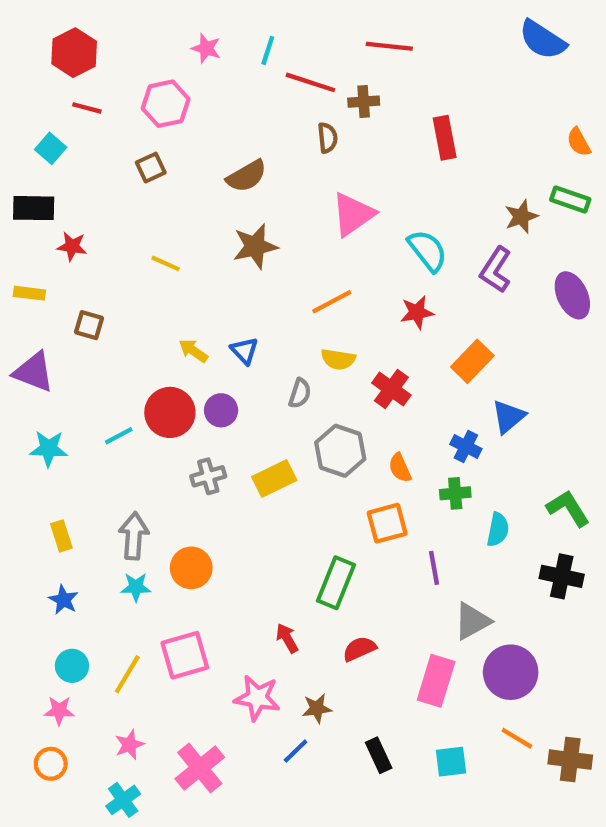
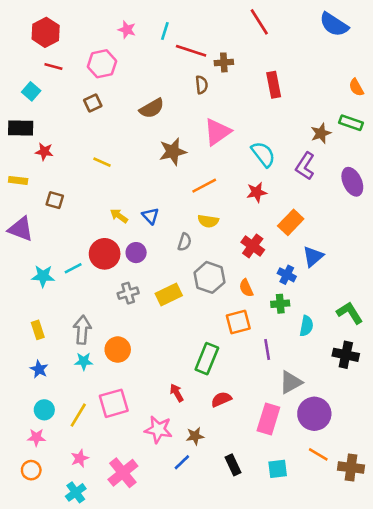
red line: (389, 46) -> (259, 22), moved, turned 52
brown star: (255, 246) -> (173, 152), moved
red cross: (391, 389) -> (253, 246), moved
cyan star: (49, 449) -> (43, 276), moved

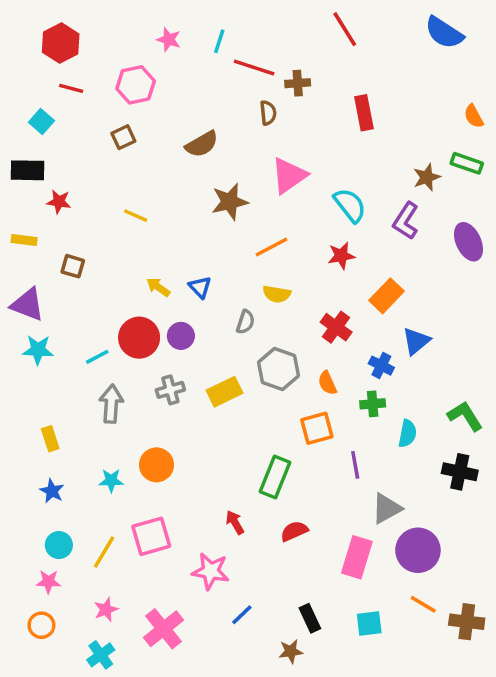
cyan star: (43, 276) -> (38, 350), moved
gray arrow: (82, 330) -> (111, 404), moved
brown star: (195, 436) -> (291, 651), moved

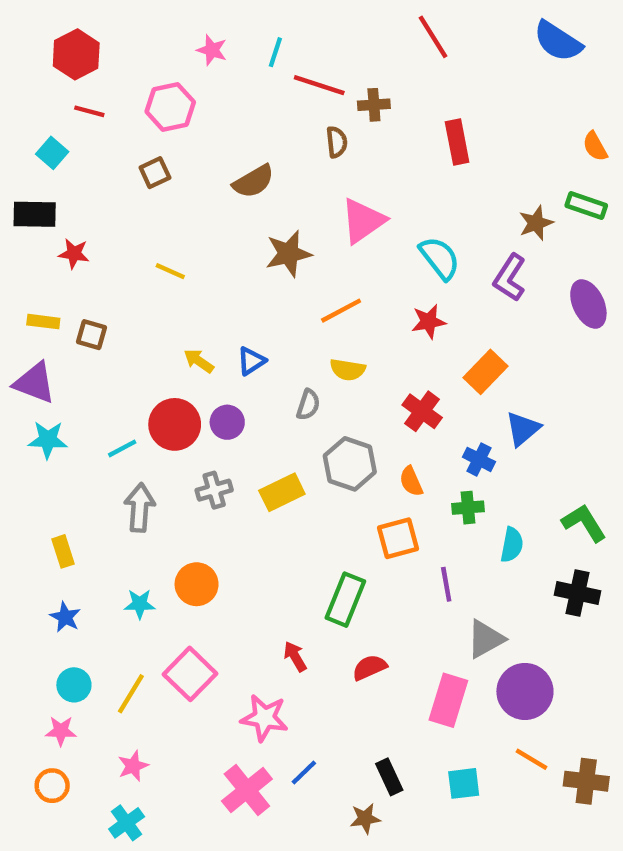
yellow rectangle: (24, 240) -> (43, 322), moved
blue triangle: (200, 287) -> (251, 361), turned 40
pink square: (151, 536) -> (190, 674), turned -30
pink cross: (163, 629) -> (247, 790), moved

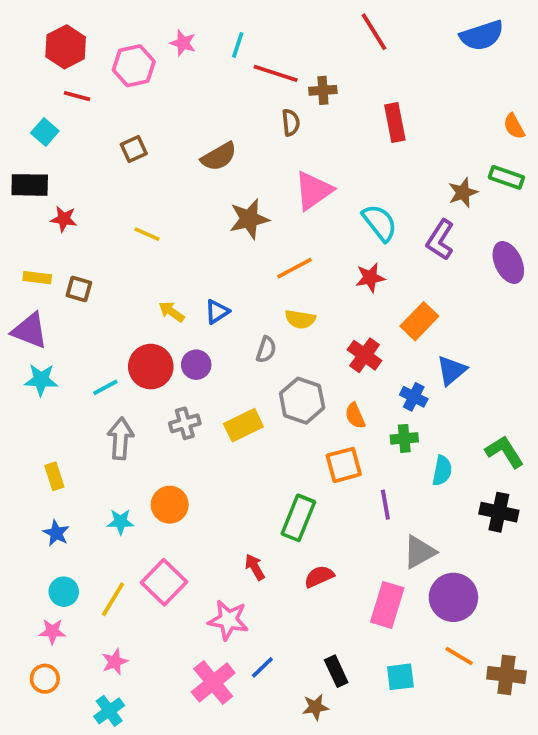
blue semicircle: (558, 41) -> (482, 35), turned -51
pink hexagon: (170, 107) -> (134, 66), moved

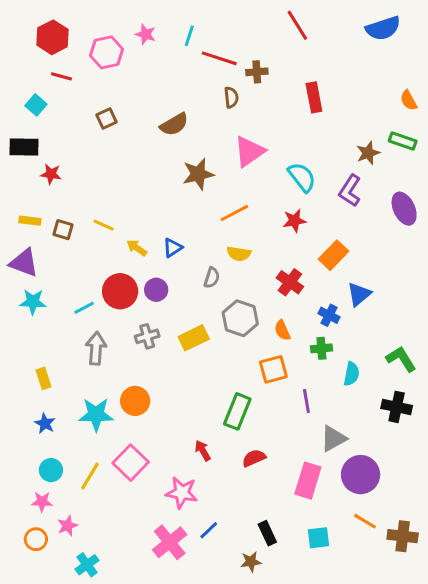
yellow line: (147, 234) -> (104, 225), moved
cyan star: (120, 522) -> (96, 414), size x1.6
pink star: (115, 662) -> (67, 526), moved

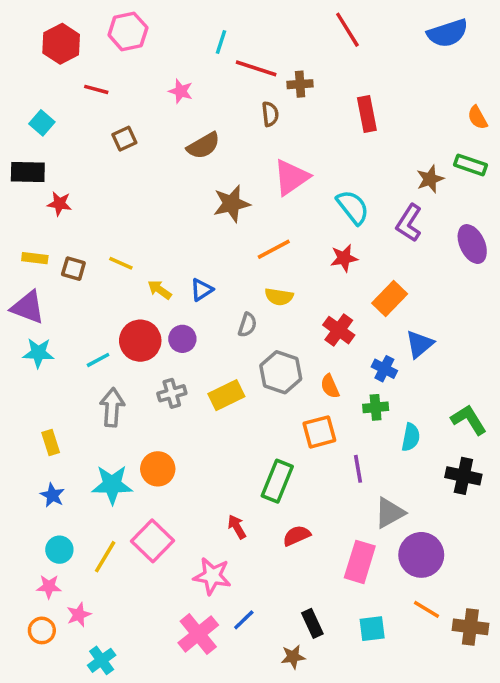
pink star: (146, 34) -> (181, 91), moved
pink hexagon: (107, 52) -> (128, 31), moved
red line: (61, 76) -> (96, 89), moved

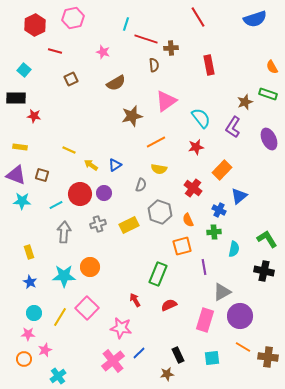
brown square: (73, 269) -> (42, 175), moved

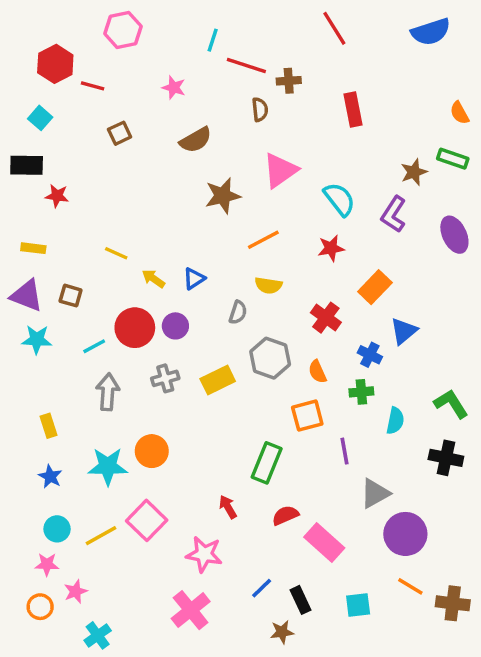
red hexagon: (35, 25) -> (55, 64), moved
yellow line: (60, 317) -> (101, 536), turned 30
pink rectangle: (205, 320) -> (324, 542), moved, turned -65
blue line: (139, 353) -> (262, 588), moved

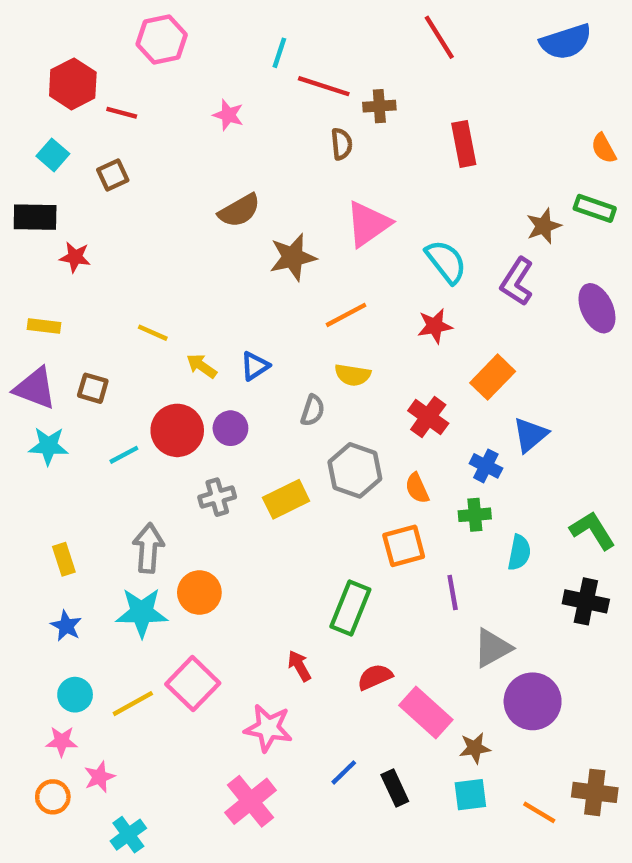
brown square: (120, 133) -> (113, 175), moved
brown semicircle: (196, 140) -> (239, 211), moved
gray arrow: (108, 392) -> (148, 548), moved
orange line: (410, 586) -> (539, 812), moved
brown star: (282, 632) -> (475, 748), moved

